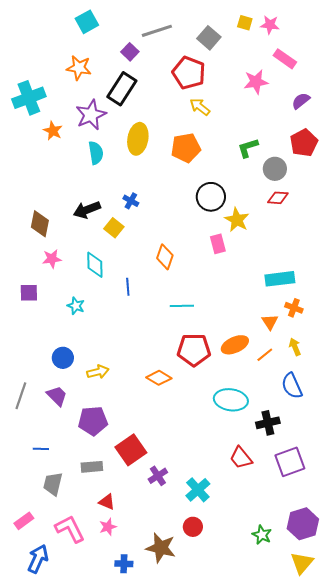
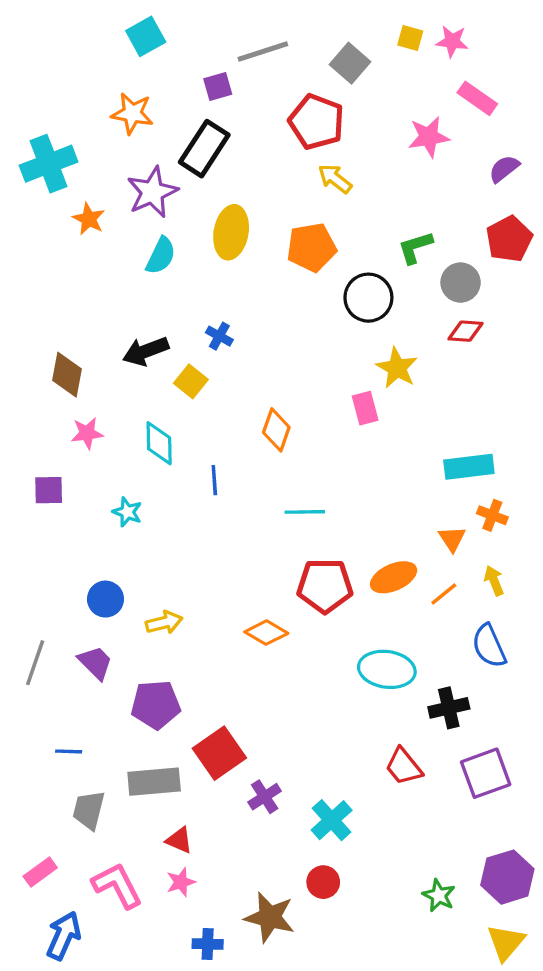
purple square: (130, 52) -> (218, 87), turned 30
cyan semicircle: (96, 153) -> (161, 256), turned 35
black circle: (211, 197) -> (368, 298), moved
gray rectangle: (92, 467) -> (154, 782), size x1.4

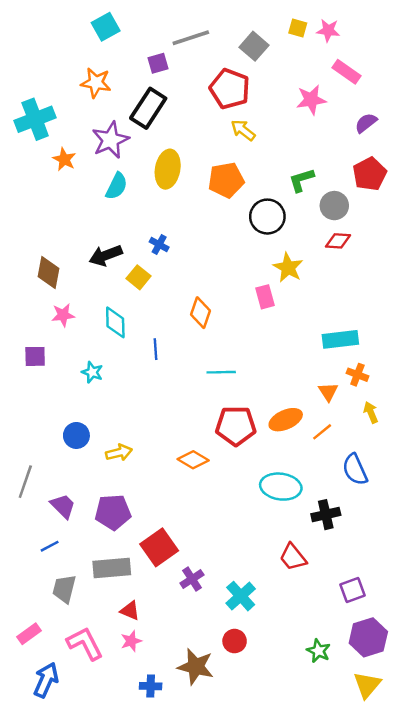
yellow arrow: (494, 581) -> (371, 412), moved
purple trapezoid: (95, 663) -> (63, 506), moved
blue line: (69, 751) -> (50, 546), turned -30
purple square: (486, 773) -> (353, 590), moved, size x0.7

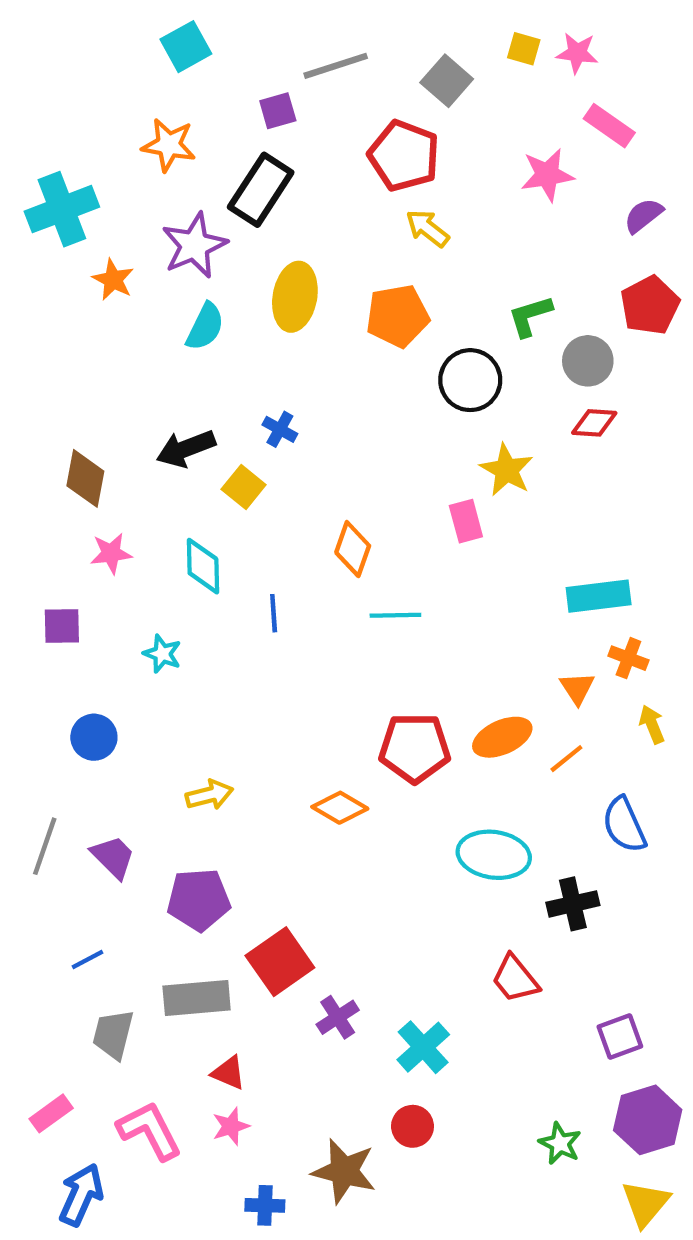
cyan line: (221, 372) -> (395, 615), moved
blue circle: (76, 435) -> (94, 737), moved
purple trapezoid: (63, 506) -> (113, 857), moved

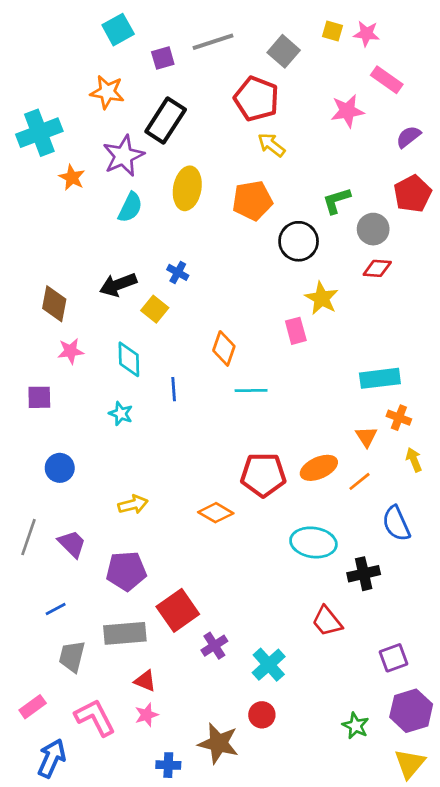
purple square: (278, 111) -> (163, 58), moved
cyan star: (162, 654) -> (121, 414), moved

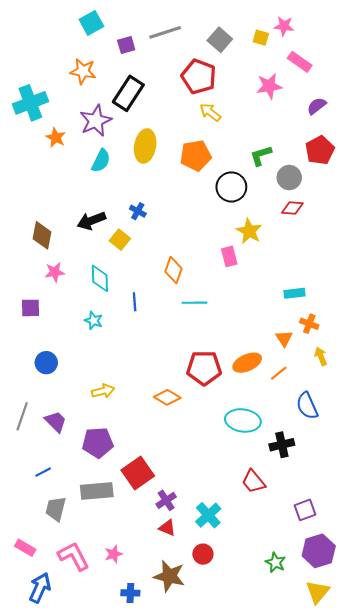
yellow square: (332, 31) -> (261, 38), moved
cyan rectangle: (380, 378) -> (294, 293), size x0.7
red triangle: (145, 681) -> (167, 528), moved
pink rectangle: (33, 707) -> (25, 548), turned 66

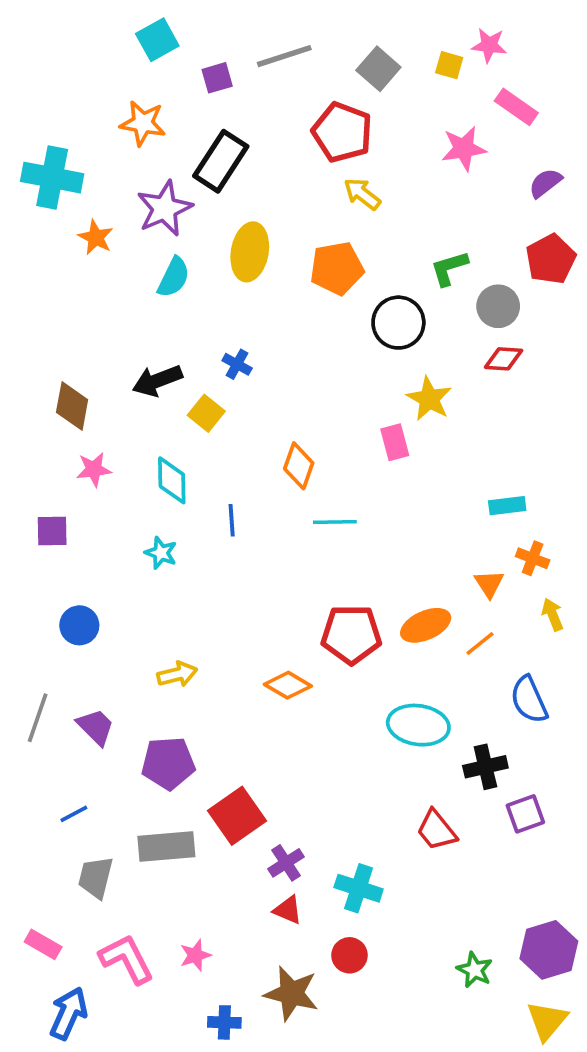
cyan cross: (30, 103) -> (52, 178), turned 32
purple square: (305, 510) -> (525, 814), moved
cyan cross: (208, 515) -> (359, 888), turned -30

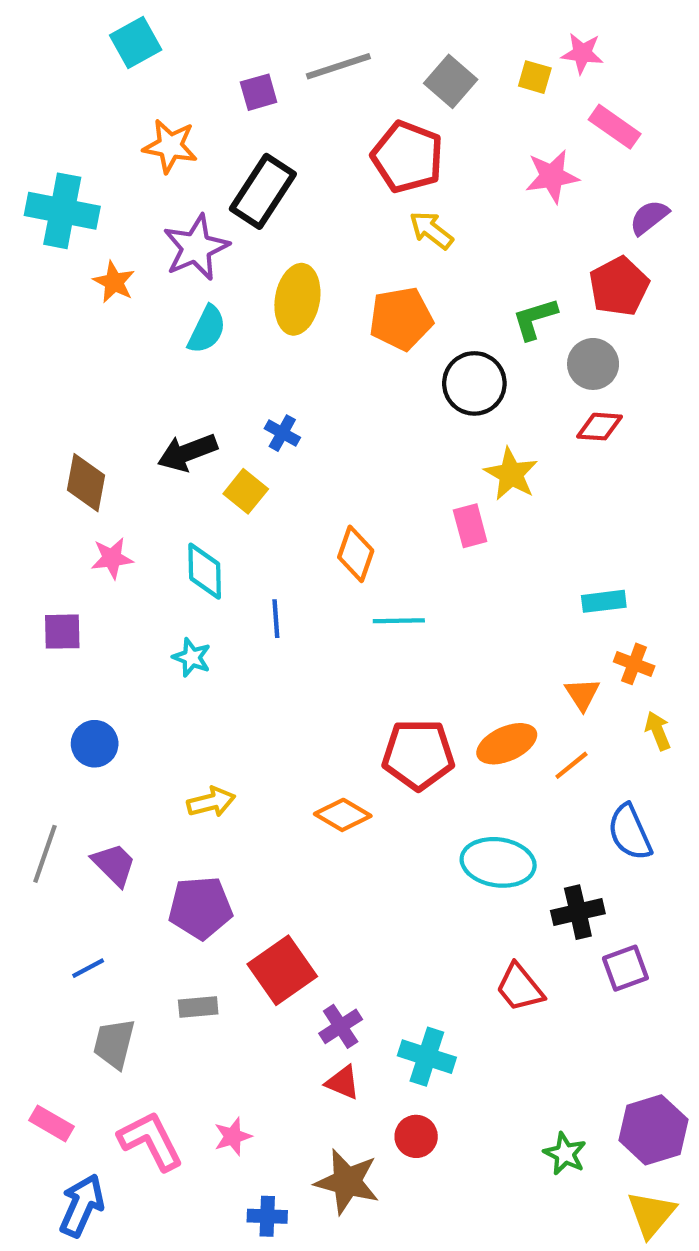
cyan square: (157, 40) -> (136, 43), moved
red pentagon: (551, 259) -> (619, 286), moved
gray rectangle: (166, 847) -> (198, 1007), size x0.6

